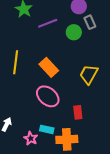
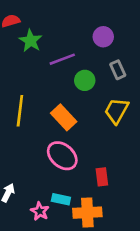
gray rectangle: (90, 22) -> (118, 70), moved
green circle: (74, 32) -> (85, 80), moved
yellow trapezoid: (89, 74) -> (116, 111), moved

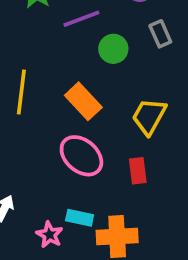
yellow trapezoid: (116, 111) -> (149, 116), moved
red rectangle: (102, 177) -> (138, 171), moved

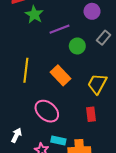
gray rectangle: (160, 34) -> (104, 38), turned 64
pink ellipse: (81, 156) -> (47, 111), moved

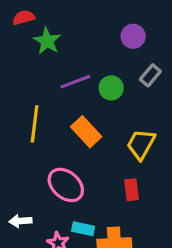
purple line: (59, 29) -> (75, 82), moved
white arrow: (16, 135) -> (20, 221), turned -120

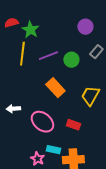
red semicircle: (24, 17) -> (11, 23), moved
yellow line: (35, 124) -> (22, 54), moved
red rectangle: (132, 190) -> (73, 125), moved, turned -64
white arrow: (20, 221) -> (13, 109), moved

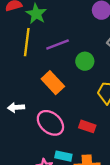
green circle: (71, 60) -> (85, 61), moved
orange rectangle: (55, 88) -> (53, 83), moved

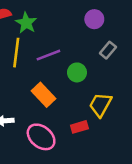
red rectangle: (87, 126) -> (79, 127), moved, turned -35

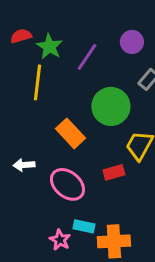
purple line: (48, 55) -> (87, 57), moved, turned -35
green circle: (77, 72) -> (111, 106), size x1.6

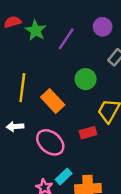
yellow line: (37, 82) -> (22, 88), moved
green circle: (111, 106) -> (86, 79), size x0.7
cyan rectangle: (84, 226) -> (64, 176), turned -56

